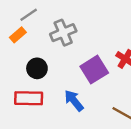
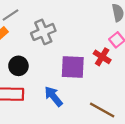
purple square: (94, 70) -> (73, 67), turned 35

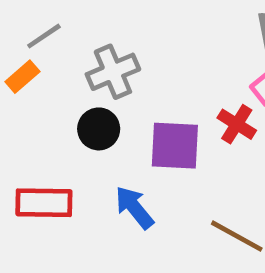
black circle: (18, 66) -> (99, 129), moved

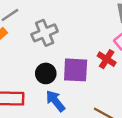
black circle: (99, 129) -> (46, 73), moved

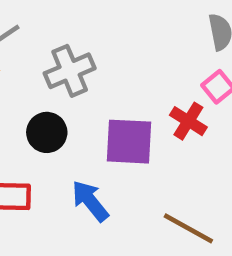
black circle: (46, 73) -> (47, 132), moved

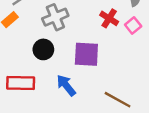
red cross: (188, 121) -> (109, 18), moved

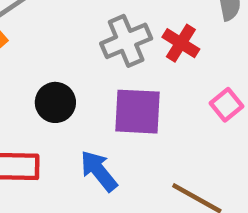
gray cross: (55, 17) -> (126, 41), moved
pink square: (133, 26) -> (226, 105), moved

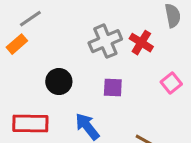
purple square: (138, 112) -> (113, 88), size x0.6

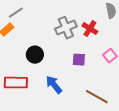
purple square: (113, 88) -> (79, 60), moved

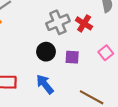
black circle: (35, 55) -> (46, 52), moved

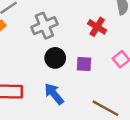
gray cross: (58, 22) -> (44, 26), moved

